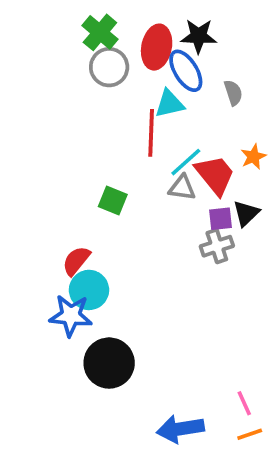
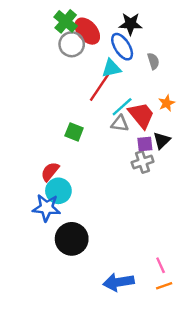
red ellipse: (157, 47) -> (87, 31), moved, turned -52
red line: (151, 133) -> (99, 88), turned 32

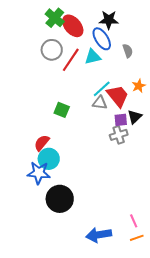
gray circle: (72, 44) -> (52, 50), moved
red line: (99, 88) -> (71, 60), moved

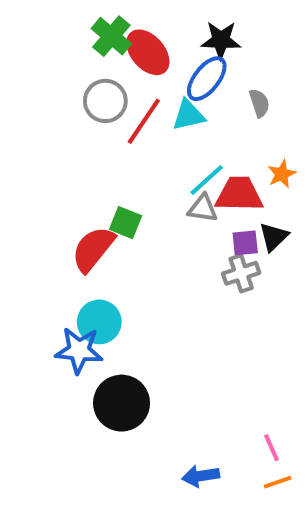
blue ellipse: (102, 39) -> (207, 79), turned 70
red trapezoid: (118, 96) -> (239, 194), turned -50
red semicircle: (42, 143) -> (93, 249), moved, size x1.4
blue arrow: (99, 235) -> (201, 476), size x0.7

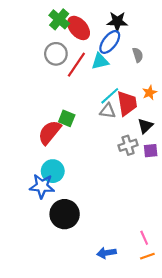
red trapezoid: (239, 194) -> (127, 103), turned 80
purple square: (245, 243) -> (151, 151), moved

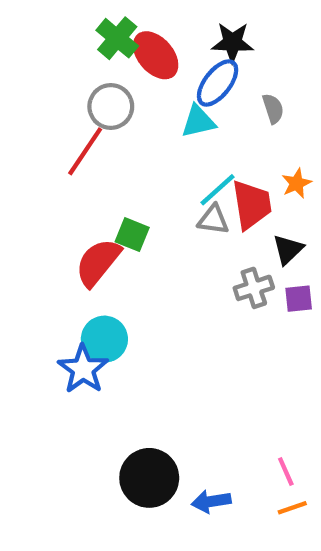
red line: (76, 65) -> (85, 151), moved
blue star: (42, 186) -> (83, 369), turned 30
black circle: (65, 214) -> (149, 478), moved

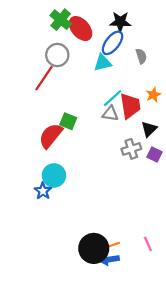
purple square: (299, 299) -> (155, 154), turned 32
blue star: (83, 369) -> (43, 191), size x0.7
black circle: (149, 478) -> (94, 248), moved
orange line: (292, 508) -> (113, 245), moved

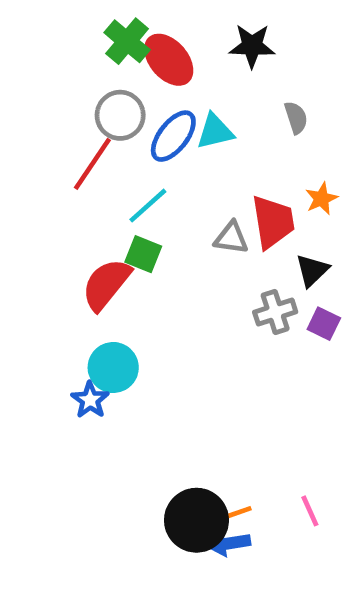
blue ellipse: (113, 43) -> (173, 136), moved
cyan line: (113, 98) -> (148, 206), moved

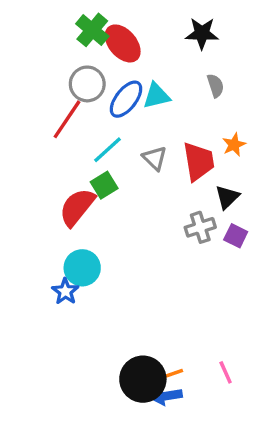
black star: (252, 46) -> (202, 33), moved
gray triangle: (231, 238) -> (155, 158), moved, turned 36
green square: (143, 254) -> (104, 185), turned 36

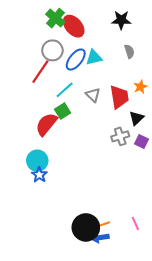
cyan circle: (82, 268) -> (37, 161), moved

